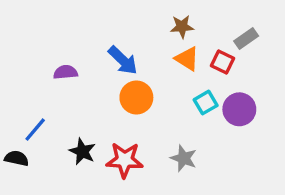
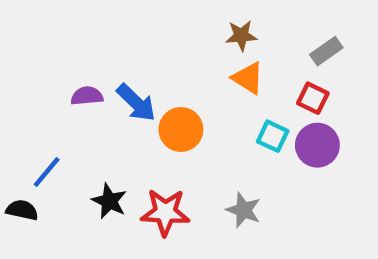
blue arrow: (123, 60) -> (136, 103), moved
red square: (222, 62) -> (313, 98), moved
cyan square: (206, 103) -> (273, 136), turned -35

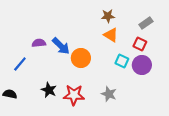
blue line: (47, 172) -> (20, 64), moved

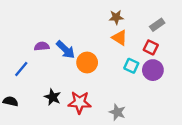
gray star: (109, 94) -> (117, 112), moved

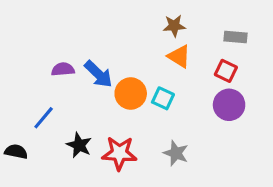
gray rectangle: (157, 25) -> (236, 37), turned 40
cyan square: (131, 66) -> (163, 98), moved
blue line: (21, 69) -> (44, 118), moved
gray star: (117, 112) -> (176, 153), moved

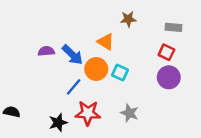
orange triangle: (179, 56) -> (106, 42), moved
blue line: (44, 118) -> (74, 87), moved
black star: (79, 145) -> (58, 123), moved, turned 30

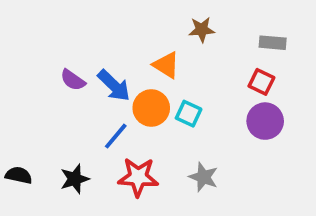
purple semicircle: (46, 51) -> (73, 80), turned -140
black star: (58, 123) -> (75, 179), moved

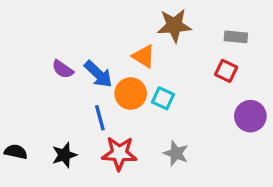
brown star: (202, 30) -> (174, 26), size x1.5
purple circle: (265, 121) -> (250, 116), moved
blue line: (116, 136) -> (100, 118), turned -55

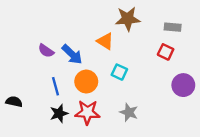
orange circle: (131, 94) -> (86, 82), moved
blue line: (100, 118) -> (55, 86), moved
black semicircle: (16, 152) -> (14, 102), moved
black star: (64, 155) -> (59, 113), moved

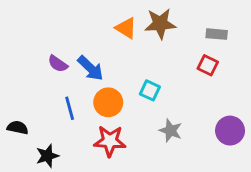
orange triangle: (105, 41) -> (126, 28), moved
purple circle: (183, 85) -> (230, 131), moved
gray star: (129, 112) -> (171, 131), moved
black star: (59, 113) -> (47, 156), moved

